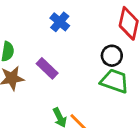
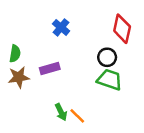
purple rectangle: (47, 68) -> (50, 68), turned -60

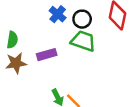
black circle: (107, 57) -> (82, 19), moved
green trapezoid: (110, 80) -> (83, 41), moved

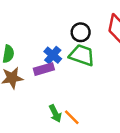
blue cross: (58, 14) -> (53, 55), moved

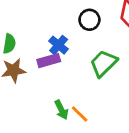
green trapezoid: (82, 55) -> (104, 63), moved, turned -64

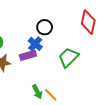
black circle: (89, 20) -> (45, 27), moved

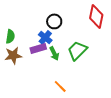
green arrow: (37, 92) -> (54, 53), moved

